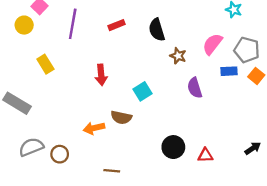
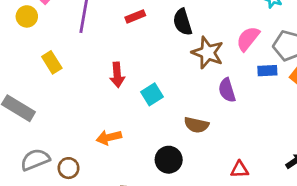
brown star: (178, 56) -> (208, 53), size x1.6
cyan square: (143, 91) -> (152, 94), moved
brown semicircle: (121, 117) -> (196, 125), moved
black circle: (173, 147) -> (169, 160), moved

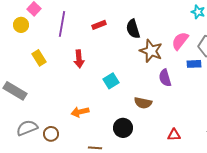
red arrow: (117, 75) -> (79, 59), moved

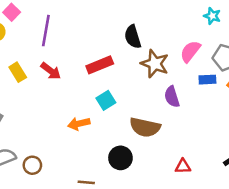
red rectangle: (99, 25) -> (100, 65), moved, size x1.5
red arrow: (79, 59) -> (51, 71), moved, turned -48
brown semicircle: (143, 103) -> (145, 127), size x1.4
orange arrow: (80, 112) -> (79, 124), moved

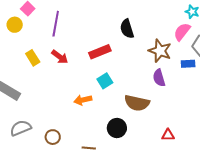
pink semicircle: (190, 51) -> (182, 32), moved
brown star: (155, 64) -> (160, 51), moved
brown circle: (32, 165) -> (53, 137), moved

